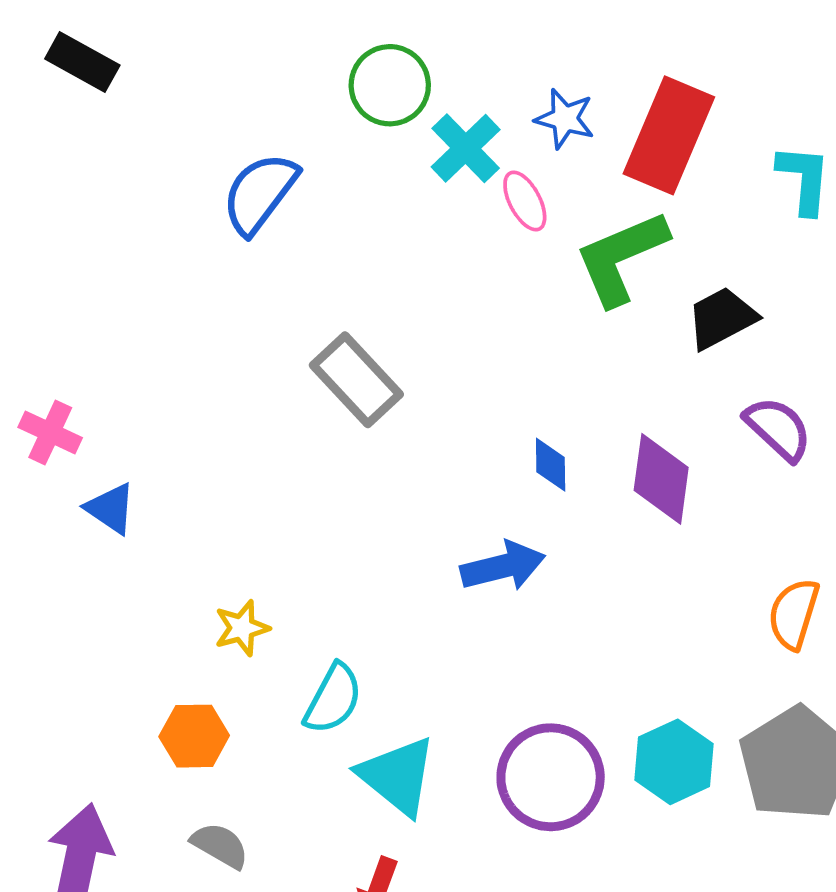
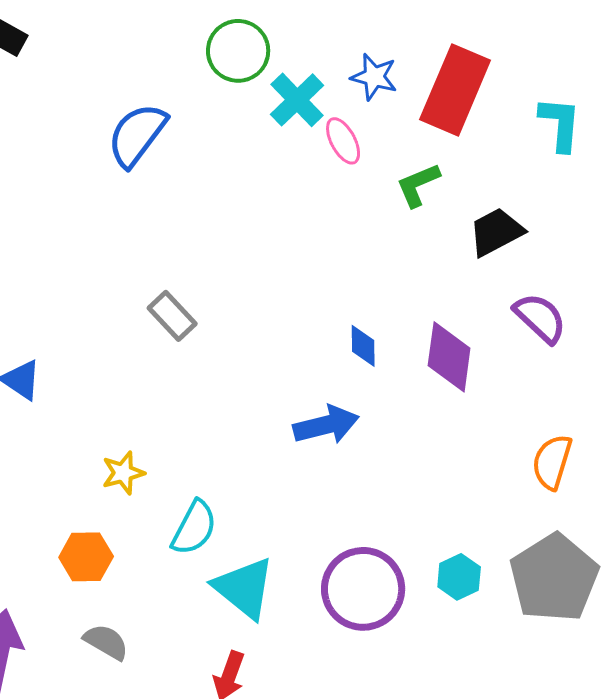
green L-shape: (621, 258) -> (418, 185), size x0.6
gray rectangle: (356, 380) -> (172, 316), moved, size x0.7
cyan hexagon: (674, 762) -> (459, 577), size x0.7

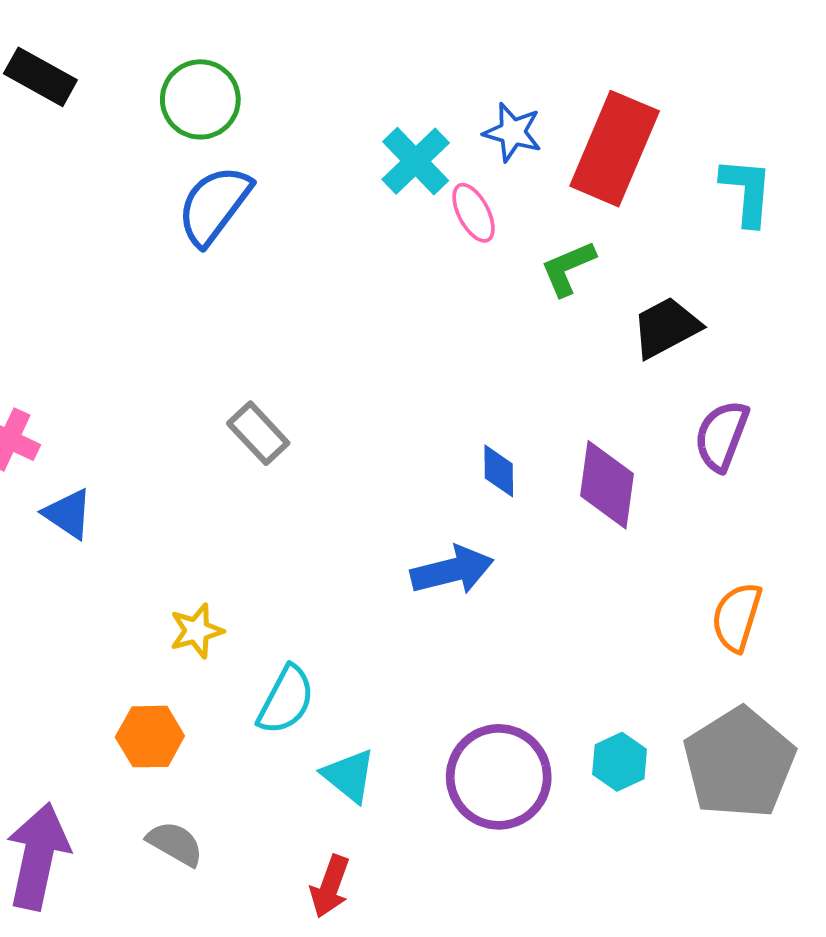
green circle: (238, 51) -> (200, 99), moved
purple semicircle: (540, 318) -> (722, 436), turned -112
cyan triangle: (244, 588) -> (349, 776), size x0.7

